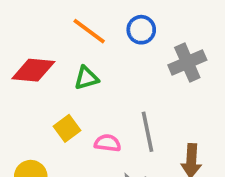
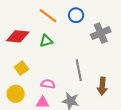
yellow square: (67, 128) -> (21, 68), moved
pink semicircle: (108, 143) -> (48, 84), moved

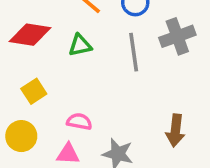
gray line: (79, 70) -> (134, 52), moved

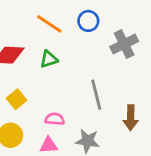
gray line: (134, 52) -> (96, 95), moved

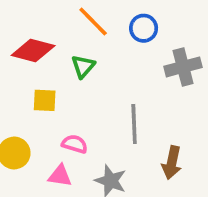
green triangle: (49, 59) -> (83, 66), turned -42
yellow square: (17, 99) -> (45, 100), moved, turned 30

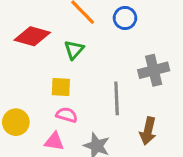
gray cross: (183, 67) -> (154, 70), moved
yellow square: (45, 100) -> (61, 87), moved

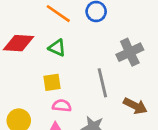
green triangle: (74, 50) -> (57, 48), turned -36
brown arrow: (148, 131) -> (135, 106), turned -65

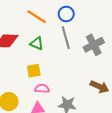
gray line: (102, 83) -> (66, 38), moved

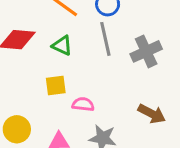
pink semicircle: (42, 89) -> (83, 104), moved

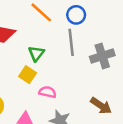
green triangle: (62, 45) -> (36, 53), moved, turned 35
yellow square: (56, 85) -> (28, 75), turned 35

